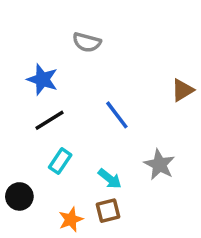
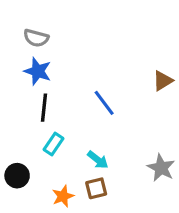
gray semicircle: (87, 42) -> (36, 38), moved
black line: (50, 120) -> (44, 108), turned -52
gray star: (159, 165) -> (161, 168), moved

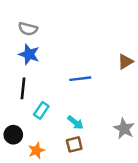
blue line: (104, 103) -> (80, 79), turned -60
black line: (44, 108) -> (23, 88), moved
orange star: (63, 196) -> (36, 151), moved

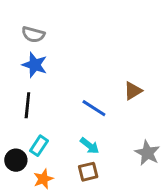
brown triangle: (125, 62) -> (133, 91), moved
blue line: (80, 79) -> (94, 108), moved, turned 40
cyan rectangle: (41, 110) -> (39, 146), moved

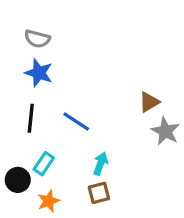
blue line: (94, 108) -> (76, 121), moved
cyan arrow: (90, 146) -> (100, 164), turned -108
gray star: (147, 153) -> (165, 131), moved

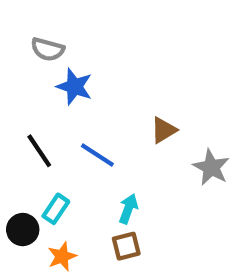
blue star: (39, 73) -> (74, 87), moved
brown triangle: (149, 102) -> (164, 130), moved
black line: (31, 118) -> (39, 151), turned -40

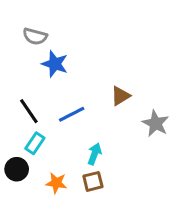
blue line: (97, 155) -> (72, 114), turned -60
cyan rectangle: (56, 209) -> (35, 143), moved
orange star: (62, 256) -> (56, 183), moved, turned 30

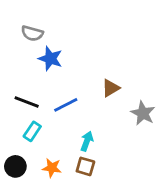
black line: (29, 111) -> (27, 102), turned -35
black circle: (17, 169) -> (15, 166), moved
brown square: (93, 181) -> (85, 166), turned 30

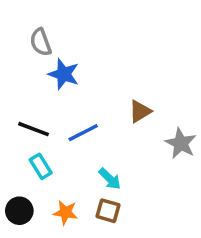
gray semicircle: (32, 33) -> (41, 42), turned 55
cyan rectangle: (32, 131) -> (41, 166), turned -66
cyan arrow: (87, 141) -> (110, 179), turned 114

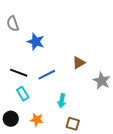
gray semicircle: (41, 42) -> (13, 24), moved
cyan arrow: (110, 179) -> (62, 101), turned 56
brown square: (108, 211) -> (73, 124), moved

